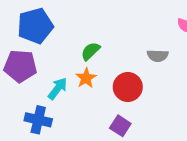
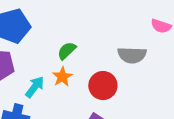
gray semicircle: (158, 56) -> (132, 55), size x1.4

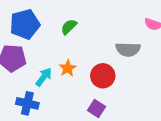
green semicircle: (67, 51) -> (69, 27), moved

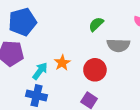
green semicircle: (69, 27) -> (96, 24), moved
blue cross: (27, 103) -> (36, 96), moved

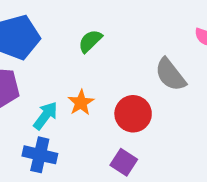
green semicircle: (96, 24) -> (90, 41), moved
gray semicircle: (118, 45) -> (170, 75), turned 50

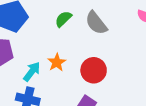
gray semicircle: (170, 75) -> (96, 23), moved

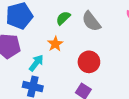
orange star: (57, 62) -> (55, 44), moved

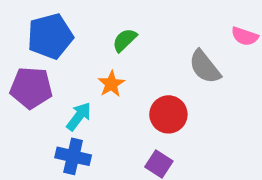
gray semicircle: (91, 21) -> (205, 67), moved

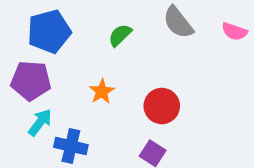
gray semicircle: (205, 67) -> (178, 22), moved
orange star: (111, 84) -> (102, 91), moved
cyan arrow: (79, 116) -> (40, 122), moved

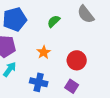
blue cross: (71, 146) -> (39, 82), moved

